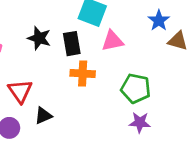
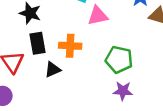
black rectangle: (72, 44) -> (38, 43), moved
black triangle: (43, 116) -> (53, 70), moved

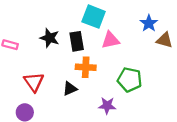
black rectangle: (38, 43) -> (77, 41), moved
purple star: (123, 91) -> (107, 106), moved

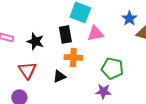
black star: (50, 38) -> (35, 41), moved
purple star: (107, 106) -> (103, 91), moved

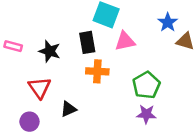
green pentagon: (112, 68) -> (146, 85), turned 30
black triangle: (59, 76) -> (68, 109), moved
purple star: (103, 91) -> (146, 114), moved

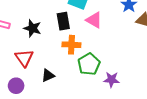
pink triangle: (125, 41) -> (94, 20), turned 42
green pentagon: (146, 85) -> (89, 64), moved

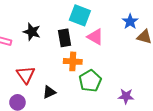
black star: (32, 28) -> (32, 32), moved
purple star: (111, 80) -> (126, 96), moved

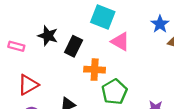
black rectangle: (65, 38) -> (74, 46), moved, turned 36
red triangle: (26, 75) -> (28, 85), moved, turned 36

